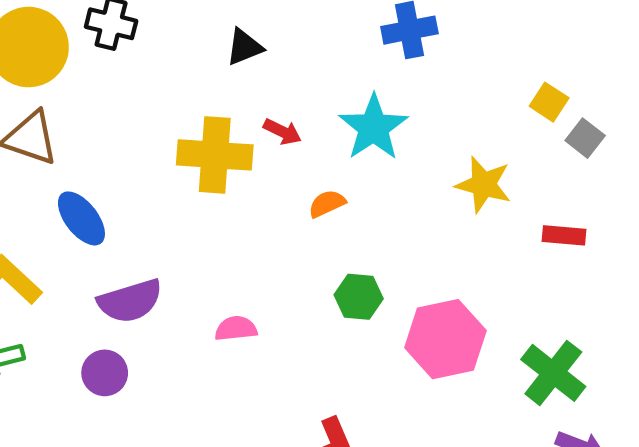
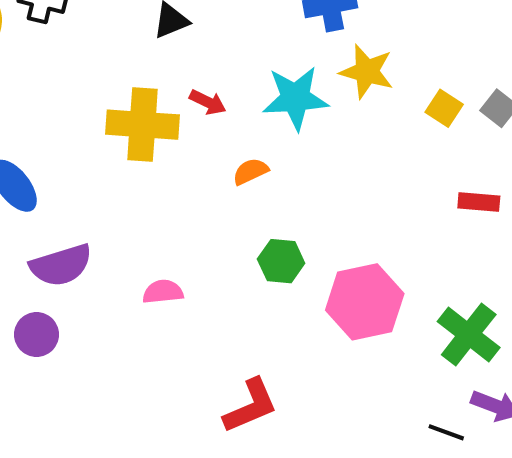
yellow square: (549, 102) -> (444, 108), moved
cyan star: (373, 127) -> (295, 98), turned 30
yellow star: (483, 185) -> (367, 72), moved

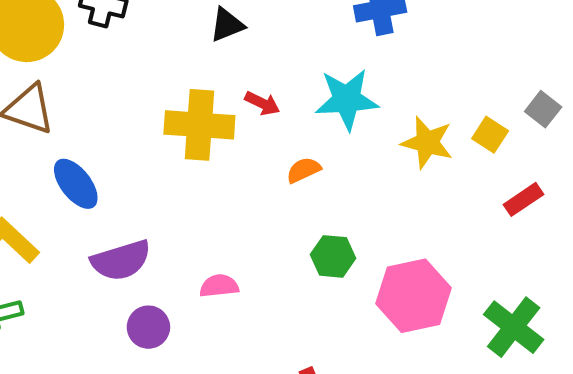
yellow star: (367, 72) -> (427, 143), moved
yellow square: (444, 108) -> (490, 135), moved
red rectangle: (479, 202) -> (523, 199), turned -39
purple circle: (37, 335) -> (148, 327), moved

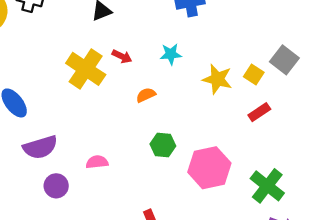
cyan star: (347, 99) -> (171, 54), size x0.6
gray square: (543, 109) -> (284, 60), size x1.4
yellow cross: (199, 125) -> (86, 69), turned 30
red rectangle: (523, 199) -> (259, 112), moved

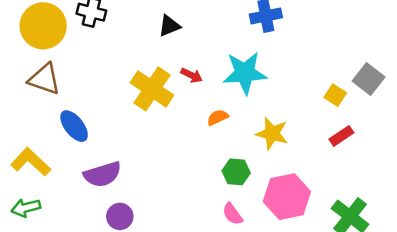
cyan star: (171, 54) -> (245, 73), size x1.8
yellow star: (217, 79) -> (272, 133), moved
pink semicircle: (97, 162) -> (232, 214), moved, turned -120

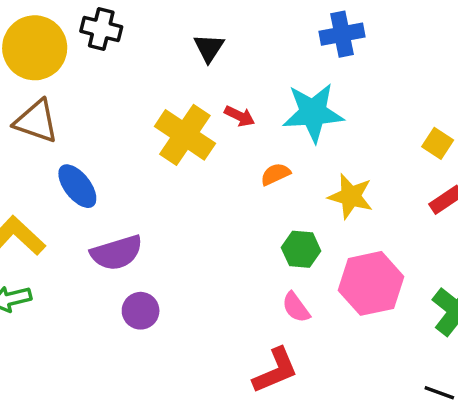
black triangle: (169, 26) -> (209, 48), turned -35

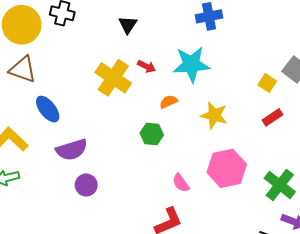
green hexagon: (301, 249) -> (152, 134), moved

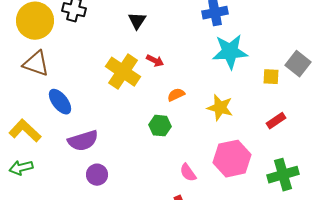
cyan star: (191, 64) -> (230, 52), moved
yellow square: (267, 83) -> (271, 77), turned -30
red rectangle: (272, 117) -> (276, 121), moved
green cross: (280, 185) -> (283, 175), turned 36

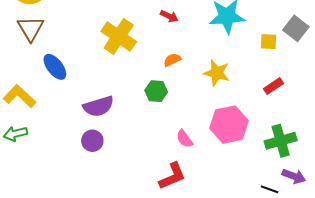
red arrow: (155, 61) -> (169, 16), moved
brown triangle: (36, 64) -> (31, 28), turned 40
purple semicircle: (83, 141) -> (98, 106), moved

